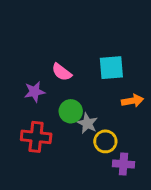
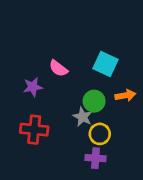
cyan square: (111, 68) -> (105, 64), turned 30
green circle: (71, 111) -> (94, 101), moved
purple cross: (123, 164) -> (95, 158), moved

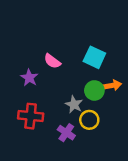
purple star: (33, 87) -> (29, 78), turned -30
green circle: (94, 101) -> (94, 90), moved
purple cross: (95, 158) -> (66, 133), moved, turned 30

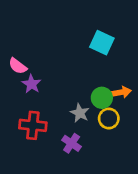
cyan square: (94, 57) -> (102, 43), moved
pink semicircle: (52, 61) -> (18, 66), moved
yellow circle: (89, 120) -> (109, 118), moved

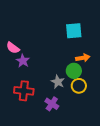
cyan square: (102, 43) -> (74, 31), turned -30
orange arrow: (121, 92) -> (83, 58), moved

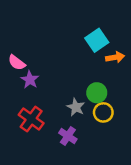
cyan square: (74, 31) -> (97, 40), turned -30
orange arrow: (83, 58) -> (115, 57), moved
red cross: (24, 91) -> (31, 119), turned 30

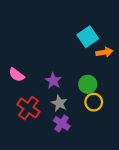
pink semicircle: (17, 63) -> (17, 75), moved
purple star: (30, 80) -> (53, 81), moved
gray star: (76, 107) -> (59, 103), moved

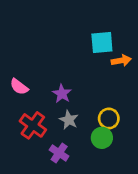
cyan square: (88, 37) -> (102, 43), turned 30
green circle: (88, 84) -> (102, 138), moved
purple cross: (62, 123) -> (59, 153), moved

